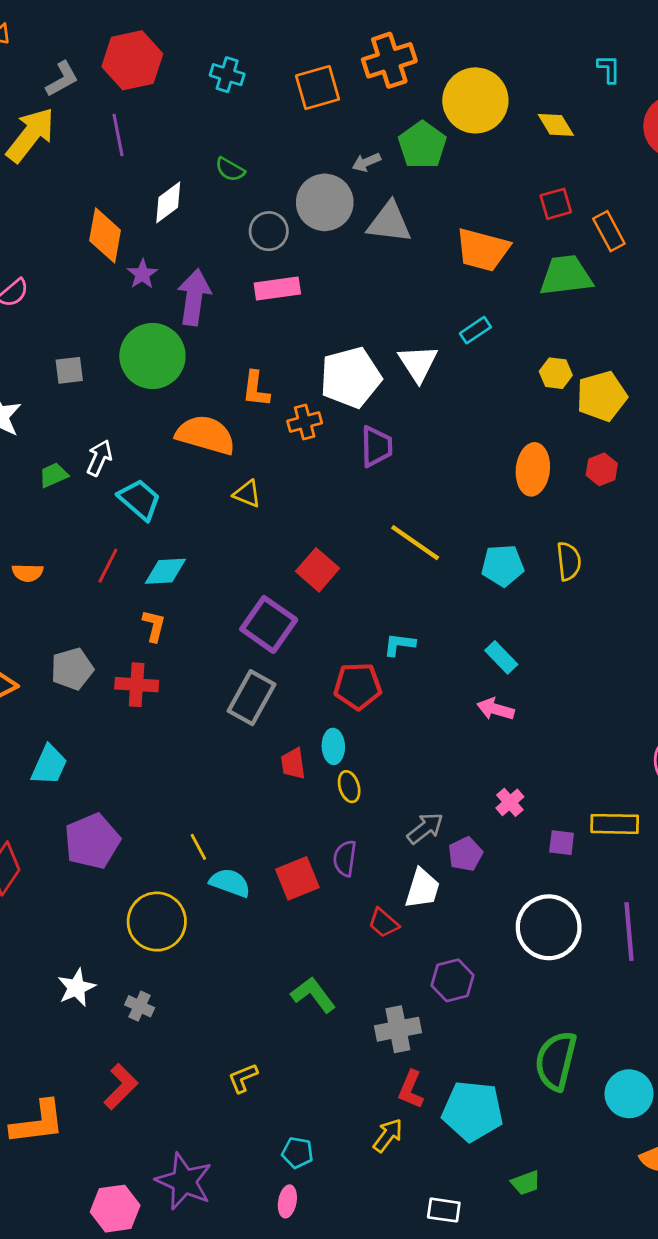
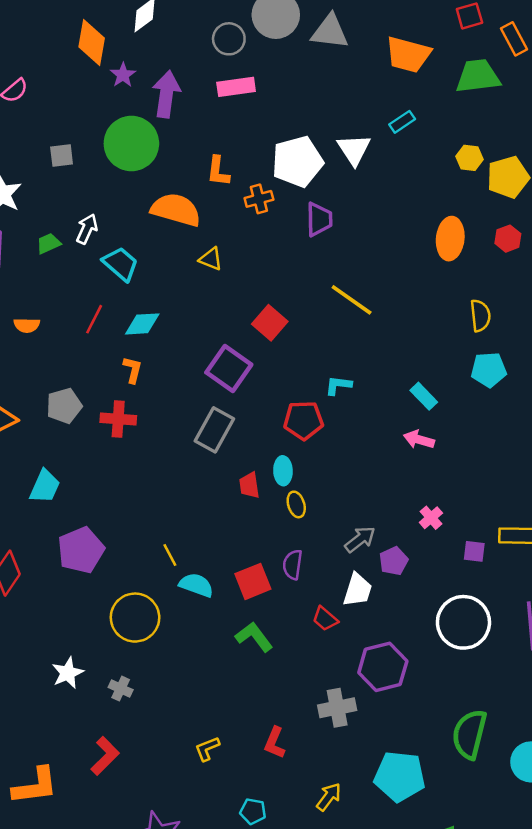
cyan pentagon: (503, 566) -> (489, 370), moved
purple hexagon: (452, 980) -> (383, 667), size x1.4
green L-shape: (313, 995) -> (254, 637), moved
red L-shape: (411, 1089) -> (275, 743), moved

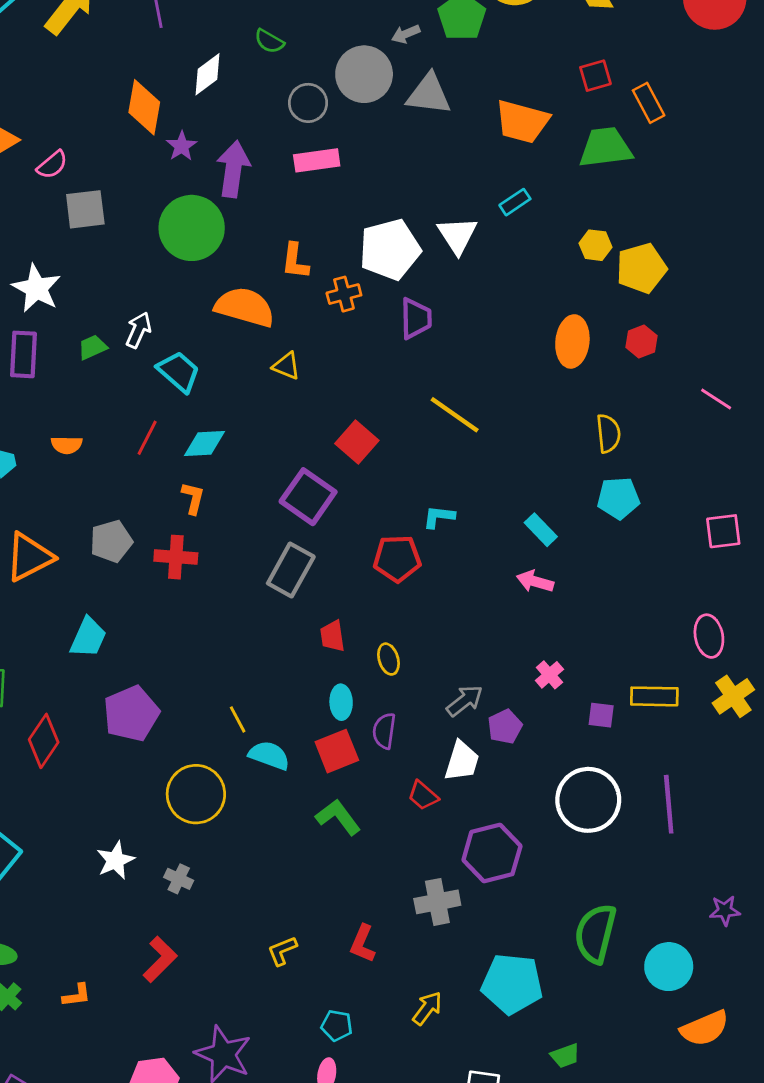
gray square: (62, 156) -> (85, 209), moved, size x1.4
cyan ellipse: (283, 471) -> (341, 702), moved
orange L-shape: (35, 786) -> (77, 995), size x0.5

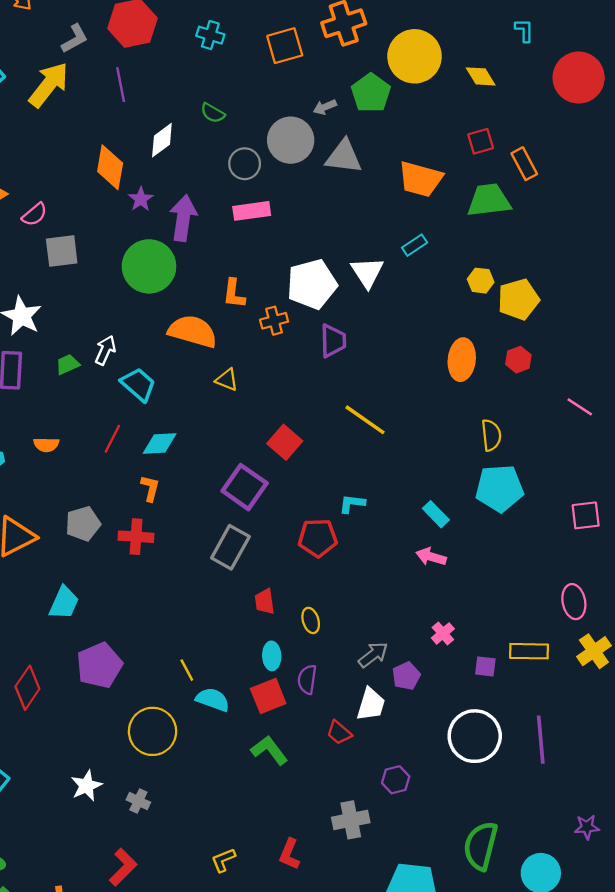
cyan pentagon: (618, 498) -> (500, 488), size x1.4
purple hexagon: (492, 853) -> (396, 780), size x0.6

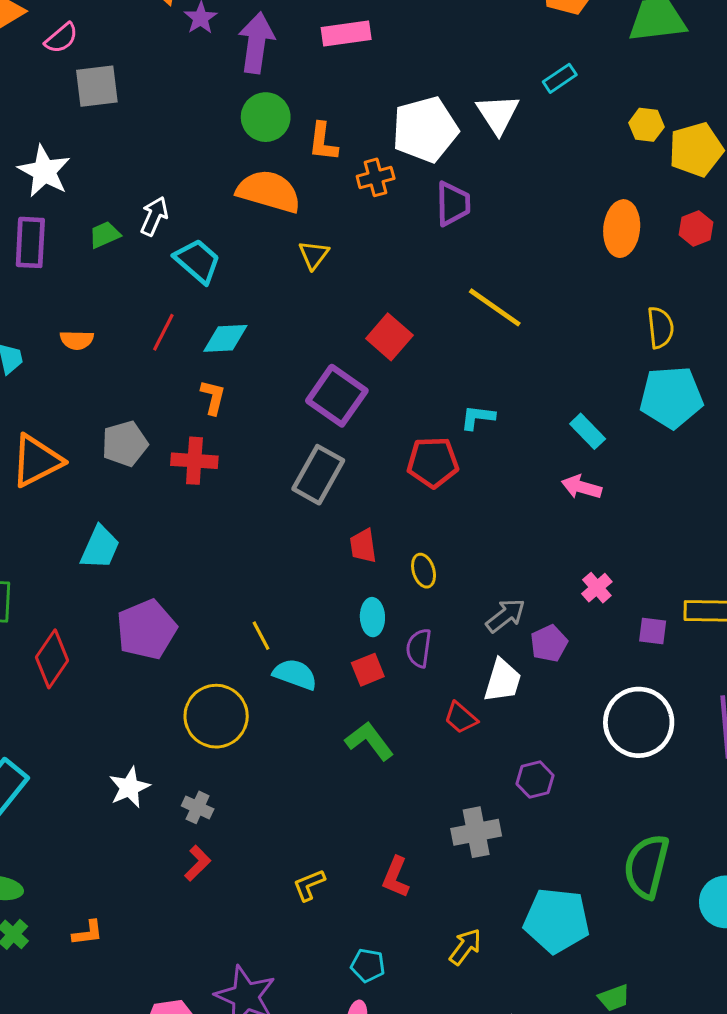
green circle: (149, 266) -> (266, 117), moved, size x0.7
yellow triangle: (227, 380) -> (314, 255), turned 45
red square: (268, 696) -> (368, 670), size x0.7
red L-shape: (123, 867) -> (198, 863), moved, size x0.7

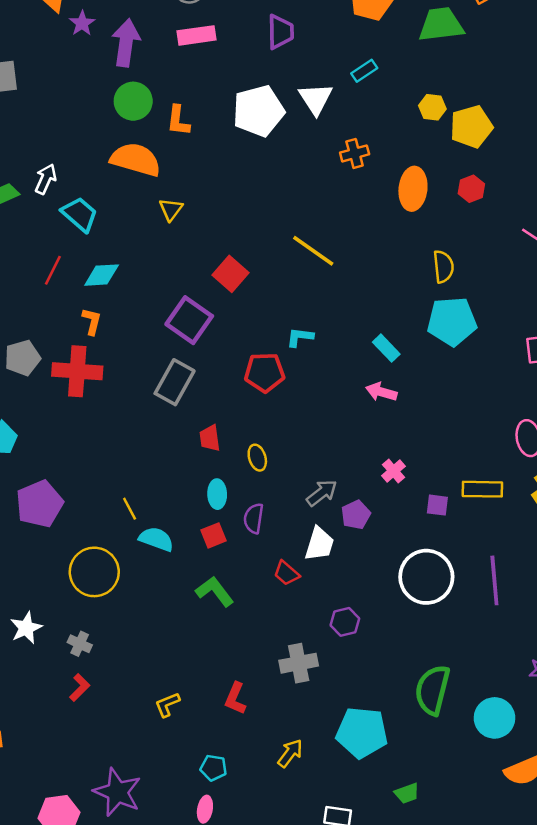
orange cross: (376, 177) -> (355, 153), moved
purple trapezoid: (453, 204) -> (280, 32), moved
red cross: (194, 461) -> (77, 371), size x1.4

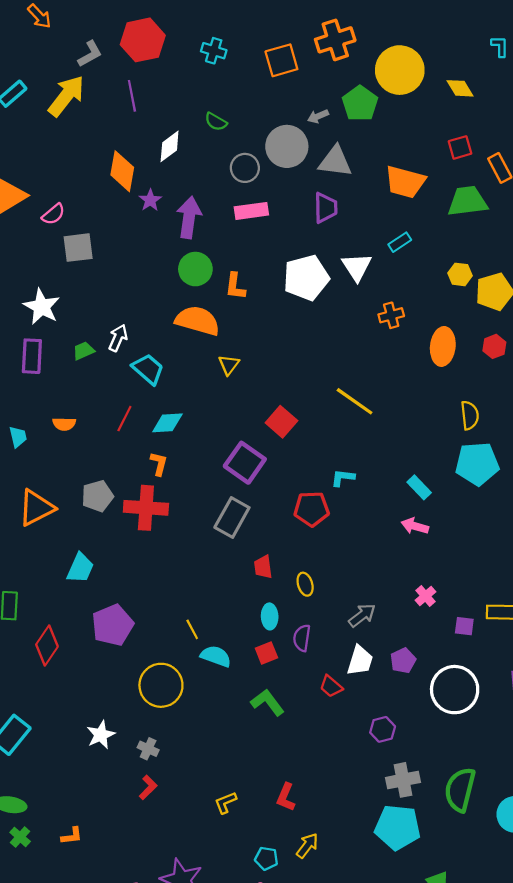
purple pentagon: (356, 515) -> (403, 661), moved
gray cross: (299, 663) -> (403, 780), moved
yellow arrow: (290, 753) -> (307, 846), moved

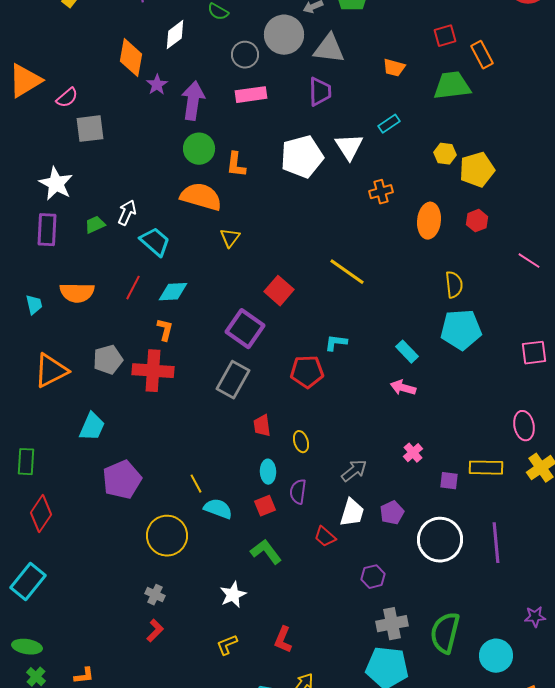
orange trapezoid: (405, 182) -> (394, 68), size x0.6
orange semicircle: (64, 424) -> (77, 293), size x1.6
red diamond: (47, 645) -> (41, 514), moved
white star: (101, 735) -> (233, 595), moved

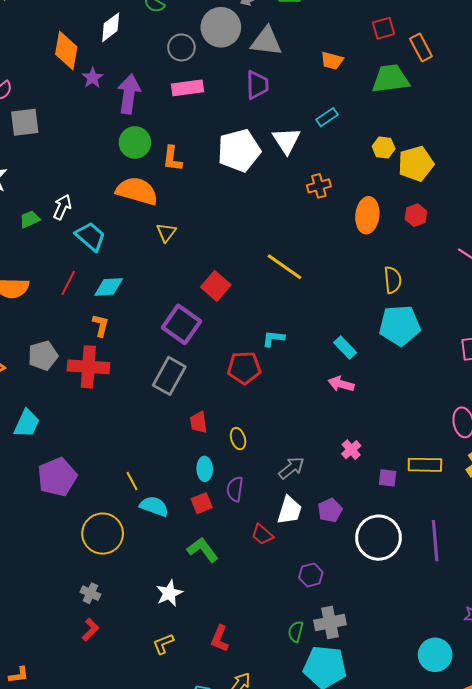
green semicircle: (445, 633) -> (296, 632), moved, size x0.5

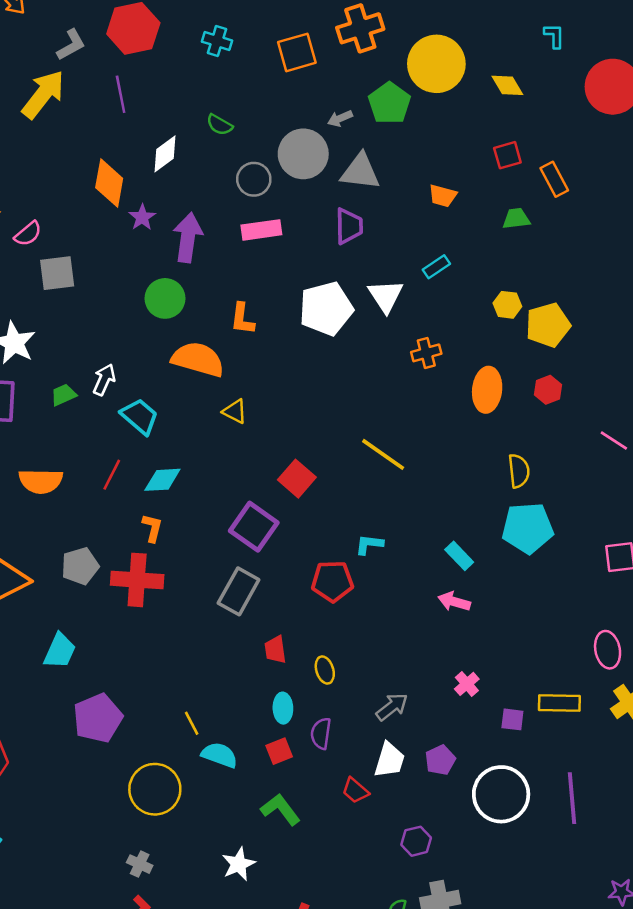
green trapezoid: (391, 79) -> (516, 219), size x0.6
green circle: (135, 142) -> (165, 298), moved
yellow triangle: (166, 232) -> (235, 411), turned -40

